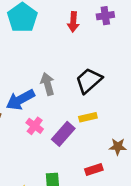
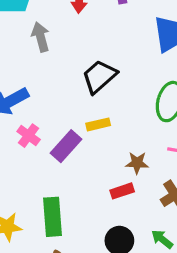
gray arrow: (48, 84) -> (41, 37), moved
red rectangle: (94, 170) -> (122, 191), moved

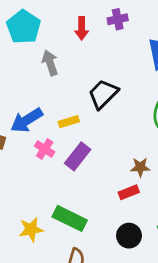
yellow rectangle: (98, 124) -> (69, 122), moved
green rectangle: (53, 217) -> (70, 218), turned -56

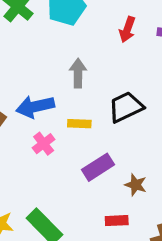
gray arrow: (50, 63) -> (78, 73), moved
purple rectangle: (78, 156) -> (98, 167), moved
brown star: (140, 167) -> (136, 185), moved

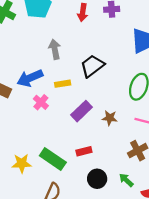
red rectangle: (117, 221) -> (84, 151), moved

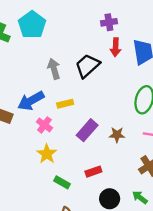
red arrow: (83, 13) -> (116, 47), moved
black trapezoid: (92, 66) -> (87, 66), moved
green rectangle: (53, 159) -> (62, 182), size x0.6
yellow star: (22, 163) -> (47, 154), moved, turned -30

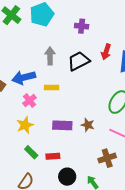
purple cross: (109, 22) -> (82, 26), moved
purple rectangle: (87, 130) -> (62, 125), moved, turned 36
red rectangle: (93, 172) -> (53, 156), moved

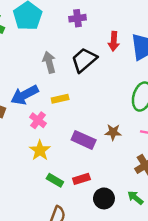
purple rectangle: (62, 125) -> (84, 140), turned 36

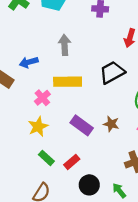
black trapezoid: (84, 60) -> (112, 72), moved
blue arrow: (25, 95) -> (29, 62), moved, size x0.7
yellow rectangle: (60, 99) -> (68, 82), size x1.6
red rectangle: (81, 179) -> (72, 162), turned -35

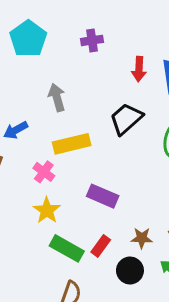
brown star: (111, 124) -> (142, 238), moved
green rectangle: (46, 158) -> (67, 248), size x1.5

